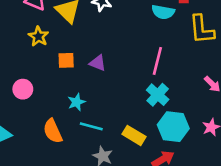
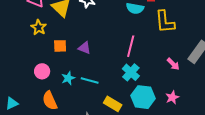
pink circle: (23, 89) -> (42, 71), moved
cyan line: (91, 126) -> (90, 81), moved

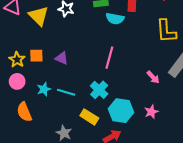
yellow L-shape: (165, 22) -> (166, 31), moved
yellow star: (39, 27) -> (17, 60), moved
cyan cross: (131, 72) -> (99, 90), moved

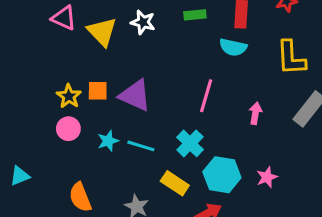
cyan semicircle: (115, 19) -> (233, 47), moved
purple triangle: (62, 58) -> (135, 95), size x1.6
pink arrow: (153, 77) -> (255, 113), moved, turned -128
orange semicircle: (24, 112) -> (80, 197), moved

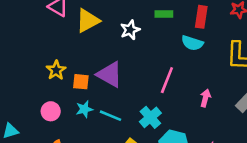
white star: (143, 22) -> (130, 30), moved, turned 30
yellow triangle: (102, 32) -> (88, 21), turned 40
orange square: (98, 91) -> (81, 82), moved
pink circle: (68, 129) -> (51, 111), moved

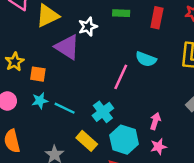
cyan semicircle: (192, 43) -> (146, 59), moved
purple triangle: (110, 75) -> (67, 47), moved
pink arrow: (205, 98) -> (155, 121), moved

